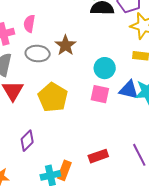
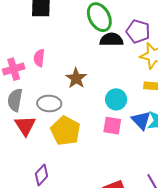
gray ellipse: (38, 54) -> (49, 103), moved
blue triangle: (129, 90) -> (141, 120), turned 35

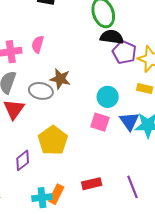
purple pentagon: (138, 31) -> (124, 52), moved
brown star: (76, 78) -> (60, 79), moved, turned -30
yellow pentagon: (65, 131) -> (53, 140), moved

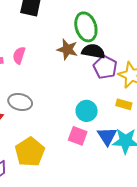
brown star: (60, 79) -> (67, 49), moved

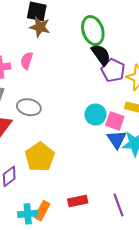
brown star: (67, 49) -> (40, 27), moved
black semicircle: (93, 51) -> (101, 55), turned 45
pink square: (78, 136) -> (115, 121), moved

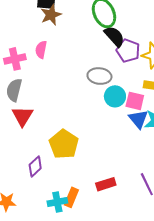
brown star: (40, 27) -> (51, 15), turned -30
gray ellipse: (29, 107) -> (99, 76), moved

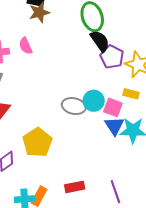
pink semicircle: (41, 50) -> (26, 46), turned -42
gray ellipse: (99, 76) -> (74, 106), moved

